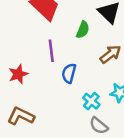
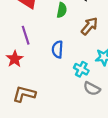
purple line: (51, 51) -> (26, 35), moved

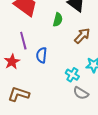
blue semicircle: (57, 49) -> (42, 55), moved

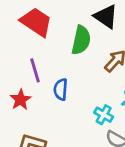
green semicircle: (58, 20) -> (81, 40), size x1.5

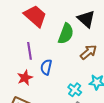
red star: (21, 100) -> (25, 78), moved

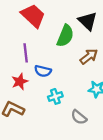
blue semicircle: (46, 67) -> (43, 71), turned -91
cyan cross: (75, 90) -> (55, 96), moved, turned 32

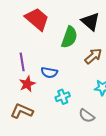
purple line: (26, 53) -> (22, 62), moved

